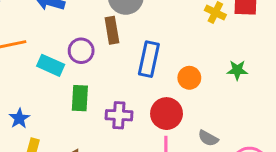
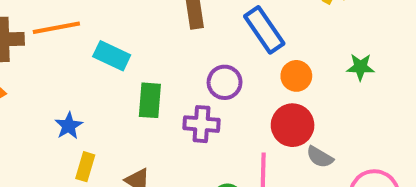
purple circle: (81, 51) -> (225, 82), moved
blue rectangle: (149, 59) -> (264, 30), moved, turned -48
red circle: (167, 114) -> (293, 125), moved

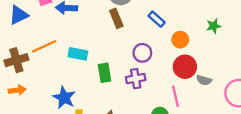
blue rectangle: (264, 30) -> (157, 19), size x0.7
blue star: (69, 126) -> (64, 98), size x1.5

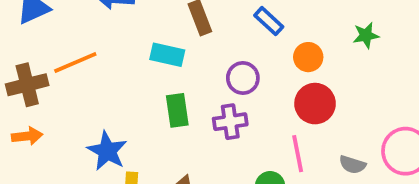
cyan rectangle: (78, 54) -> (167, 55), moved
gray semicircle: (204, 80) -> (352, 165), moved

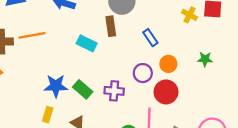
purple circle: (243, 78) -> (143, 73), moved
green rectangle: (177, 110) -> (83, 89), moved, turned -54
blue star: (107, 151) -> (56, 86), moved, turned 30

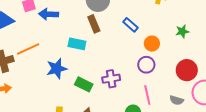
purple circle: (143, 73) -> (146, 65), moved
blue star: (56, 86) -> (57, 69), moved
red circle: (166, 92) -> (187, 70), moved

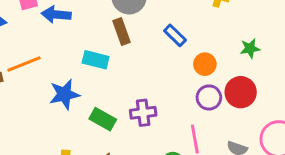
purple circle: (146, 65) -> (209, 97), moved
red circle: (187, 70) -> (241, 92), moved

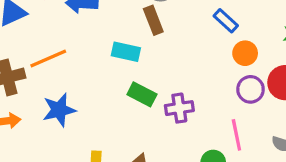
blue rectangle: (175, 35) -> (226, 21), moved
blue star: (64, 94) -> (59, 110), moved
green rectangle: (103, 119) -> (142, 94), moved

